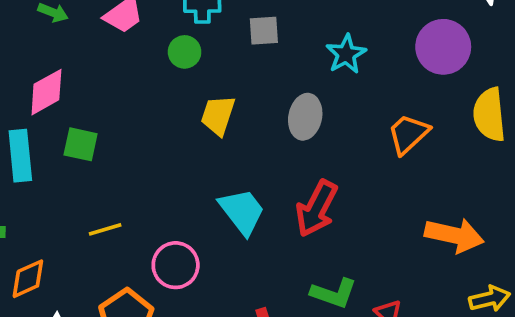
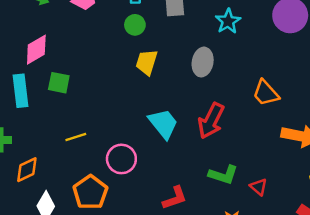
green circle: (185, 52) -> (135, 25), moved
orange trapezoid: (408, 134) -> (266, 93), moved, turned -88

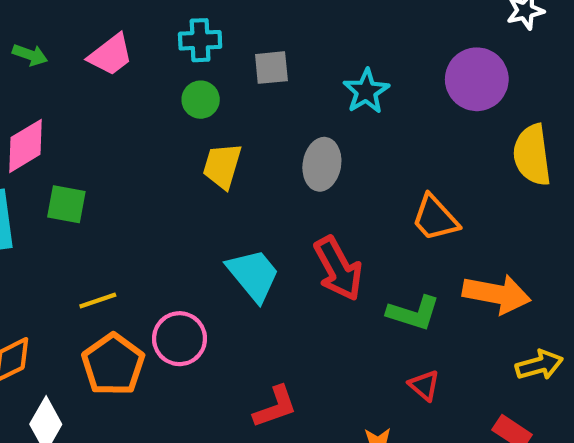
red arrow: (211, 121) -> (338, 269), turned -54
green L-shape: (223, 175) -> (413, 313), moved
orange pentagon: (90, 192) -> (113, 364), moved

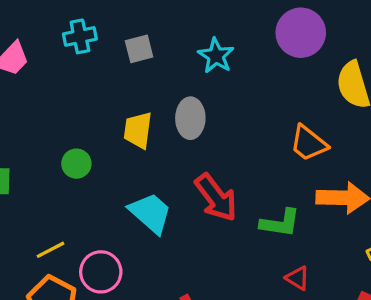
green circle: (201, 100) -> (76, 164), moved
yellow trapezoid: (222, 166) -> (138, 130), moved
orange trapezoid: (435, 218) -> (309, 143), moved
yellow line: (98, 300) -> (51, 250), moved

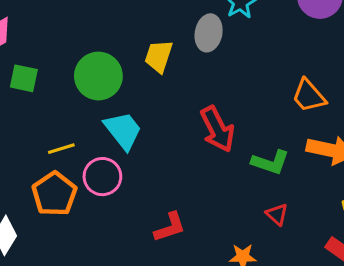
gray ellipse: (190, 118) -> (209, 33), moved
green circle: (76, 164) -> (98, 76), size x1.8
cyan trapezoid: (150, 213) -> (123, 130), moved

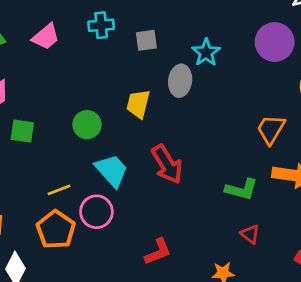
green circle: (98, 76) -> (87, 125), size x0.7
orange trapezoid: (309, 96) -> (271, 129), turned 76
red arrow: (217, 129) -> (167, 164), moved

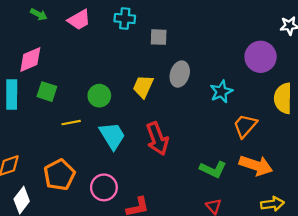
cyan star: (206, 52) -> (221, 92), moved
yellow line: (59, 190) -> (71, 123), moved
pink circle: (96, 212) -> (104, 187), moved

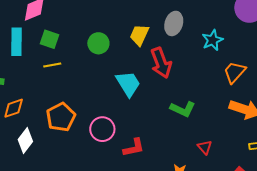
yellow line: (71, 123) -> (52, 65), moved
cyan trapezoid: (112, 136) -> (128, 84), moved
red arrow: (157, 139) -> (161, 63), moved
green L-shape: (213, 169) -> (183, 109), moved

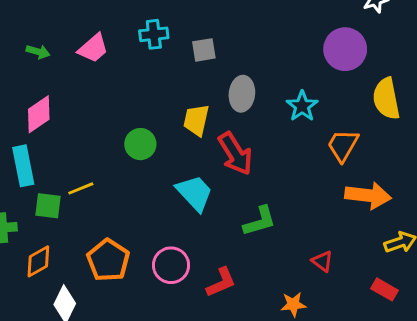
green square: (49, 39) -> (48, 206), moved
green L-shape: (183, 109) -> (260, 221), moved, turned -30

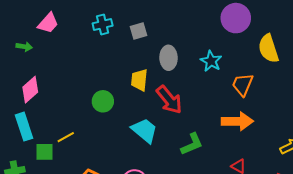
pink trapezoid: (93, 48) -> (48, 23), moved
orange arrow: (368, 195) -> (237, 121), moved

